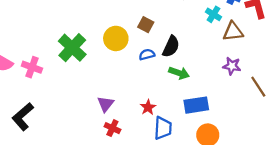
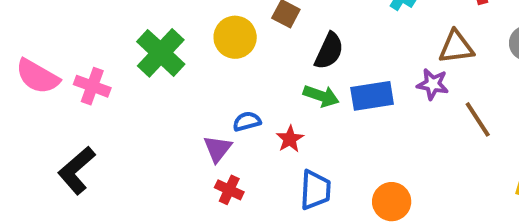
brown triangle: (233, 32) -> (456, 47), moved
blue semicircle: (147, 55) -> (247, 121), moved
green arrow: (179, 73) -> (321, 96), moved
blue rectangle: (196, 105) -> (372, 96), moved
red star: (148, 107) -> (290, 139), moved

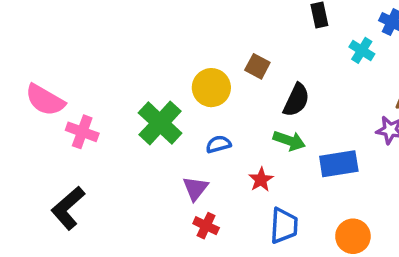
green cross: (161, 53) -> (160, 123), moved
pink semicircle: (37, 76) -> (45, 100), moved
blue rectangle: (372, 96) -> (339, 164), moved
blue semicircle: (247, 121) -> (218, 144), moved

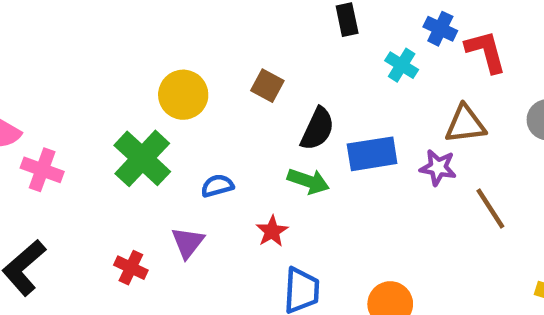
yellow circle: (211, 88) -> (183, 95), moved
blue rectangle: (339, 164) -> (372, 154), moved
red cross: (206, 226) -> (131, 268), moved

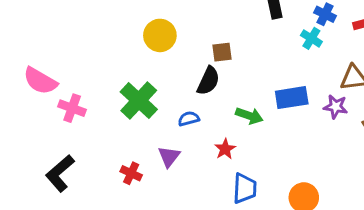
blue cross: (440, 29) -> (325, 14), moved
brown square: (267, 86) -> (222, 52), turned -35
yellow circle: (183, 95) -> (160, 35), moved
black semicircle: (317, 129) -> (208, 81), moved

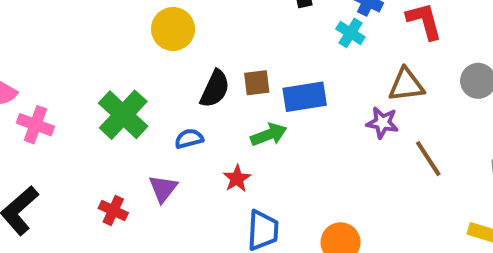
yellow circle: (160, 35) -> (173, 29), moved
brown square: (222, 52) -> (257, 83), moved
blue rectangle: (292, 98) -> (305, 97), moved
green arrow: (249, 116) -> (269, 135), turned -40

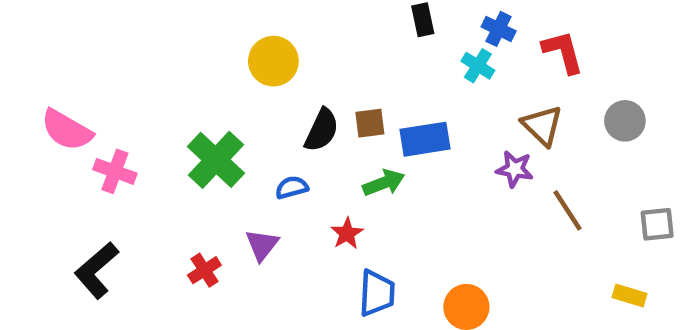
brown triangle: (406, 85) -> (542, 125), turned 51
red cross: (113, 210) -> (204, 270), turned 32

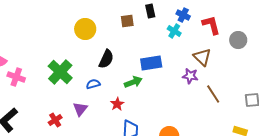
gray circle: (625, 121) -> (238, 40), moved
brown square: (370, 123) -> (127, 21), moved

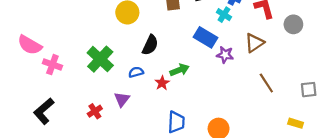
brown triangle: (202, 57) -> (254, 43), turned 42
blue rectangle: (151, 63) -> (206, 37), moved, turned 40
purple star: (190, 76) -> (225, 55), moved
red star: (117, 104) -> (162, 83), moved

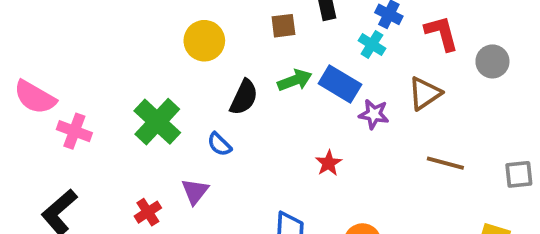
green arrow: (179, 70) -> (295, 80), moved
blue semicircle: (136, 72) -> (219, 144), turned -120
red star: (162, 83) -> (329, 163), moved
brown line: (266, 83) -> (445, 163), turned -42

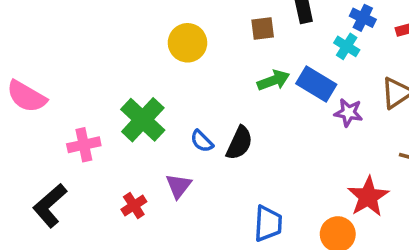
black semicircle: (244, 97) -> (239, 143), moved
pink cross: (74, 131) -> (84, 145), moved, turned -32
red star: (329, 163) -> (368, 197), moved, size x1.6

